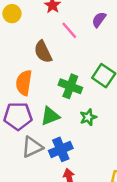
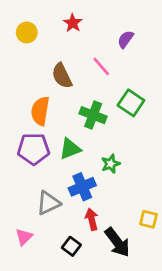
pink line: (69, 30) -> (101, 66), moved
green star: (88, 117) -> (111, 164), moved
gray triangle: (32, 147) -> (48, 203), moved

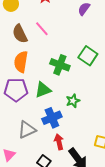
pink line: (101, 66) -> (42, 29), moved
brown semicircle: (62, 76) -> (20, 34), moved

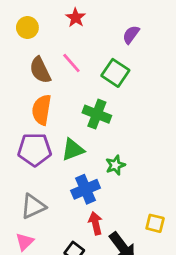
green square: (88, 56) -> (115, 73), moved
gray triangle: (27, 130) -> (33, 206), moved

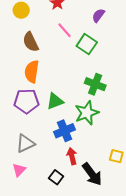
pink line: (71, 63) -> (65, 30), moved
green cross: (97, 114) -> (95, 84), moved
green star: (115, 165) -> (87, 113), size x1.6

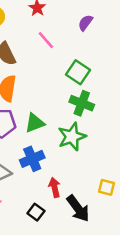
green square: (87, 44) -> (78, 72), moved
blue cross: (65, 131) -> (32, 159), moved

